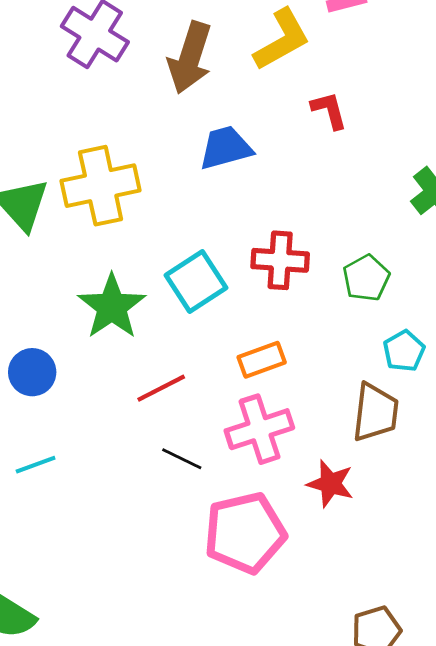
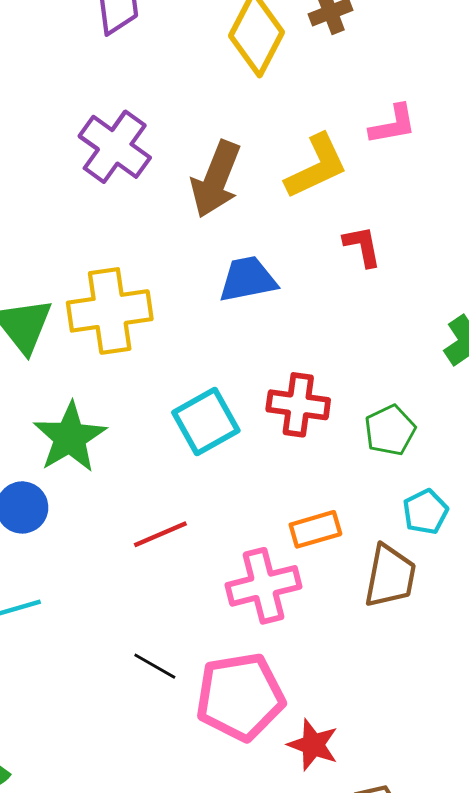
green star: (112, 307) -> (70, 437), moved
orange rectangle: (262, 360) -> (315, 529), moved
black line: (182, 459) -> (155, 666), moved
red star: (330, 484) -> (313, 745), moved

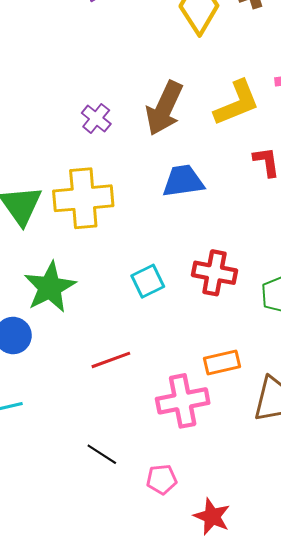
purple cross: (115, 147) -> (96, 118), moved, size x0.6
cyan square: (206, 422) -> (148, 281), size x0.7
pink pentagon: (240, 697) -> (162, 479), size x0.5

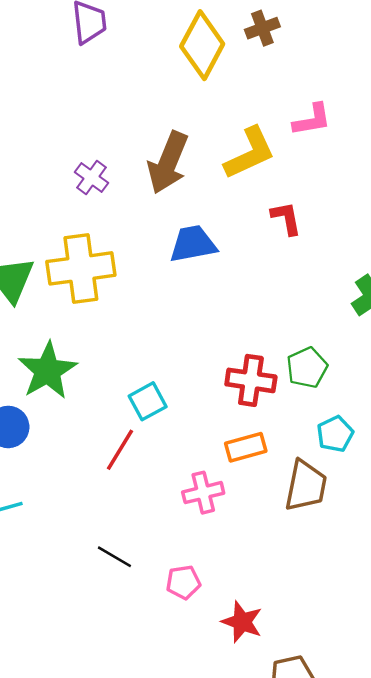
red cross: (214, 273) -> (251, 380), moved
cyan square: (148, 281) -> (148, 401), moved
red line: (111, 360) -> (120, 450), turned -36
pink cross: (183, 401) -> (203, 493), size x0.7

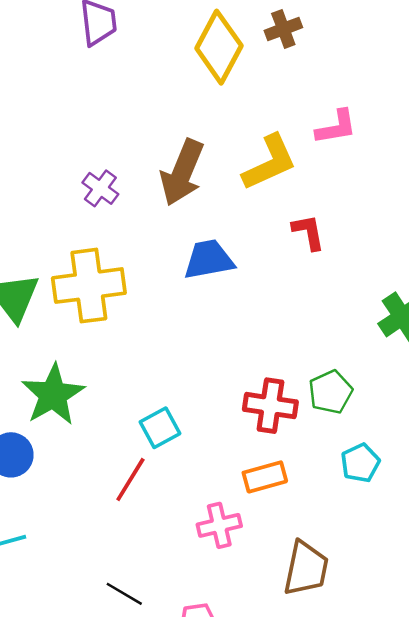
brown trapezoid: (306, 486) -> (306, 568), moved

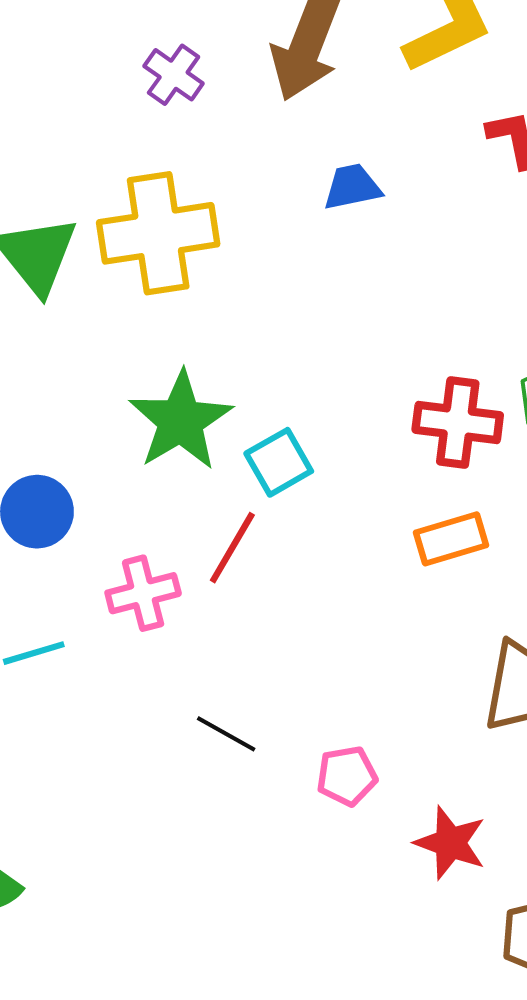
blue trapezoid: (209, 260) -> (352, 187), size x0.7
green star: (53, 395) -> (181, 421), moved
pink cross: (219, 525) -> (143, 593), moved

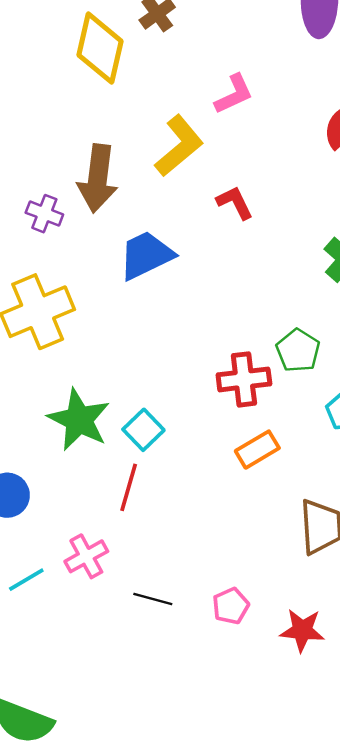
purple cross: (174, 75) -> (44, 214), moved
blue trapezoid: (352, 187) -> (146, 255), size x1.6
pink cross: (143, 593) -> (86, 556), moved

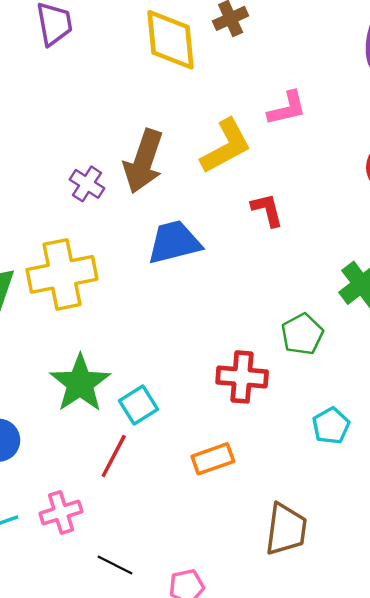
yellow diamond: (100, 48) -> (171, 40), turned -30
green pentagon: (298, 351) -> (302, 334), moved
orange rectangle: (257, 450) -> (213, 459), moved

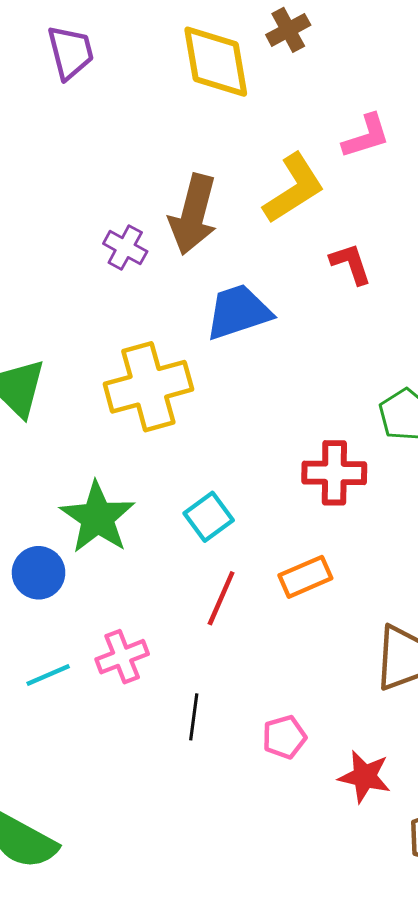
yellow cross: (62, 274) -> (148, 387), moved
green star: (80, 383) -> (97, 517), moved
red line: (114, 456) -> (221, 598), moved
black line: (115, 565) -> (194, 717), turned 75

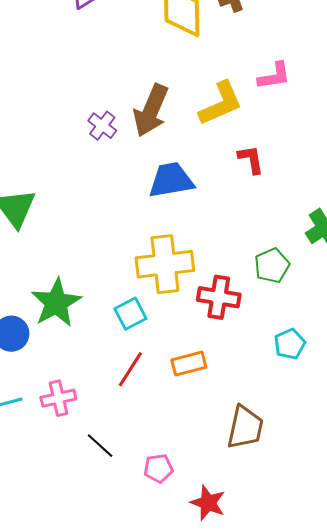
yellow cross: (148, 387) -> (165, 264), moved
black line: (194, 717) -> (100, 446), turned -64

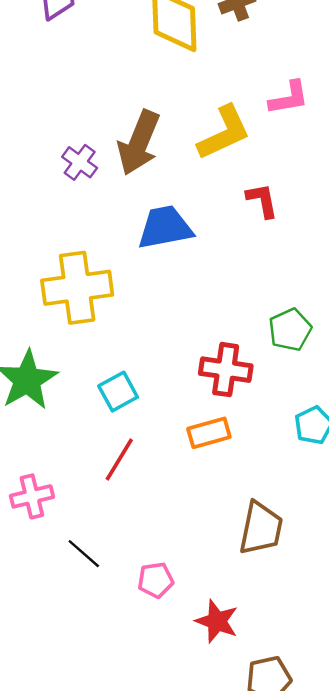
yellow cross: (165, 264) -> (77, 288), moved
orange rectangle: (189, 364) -> (209, 433), moved

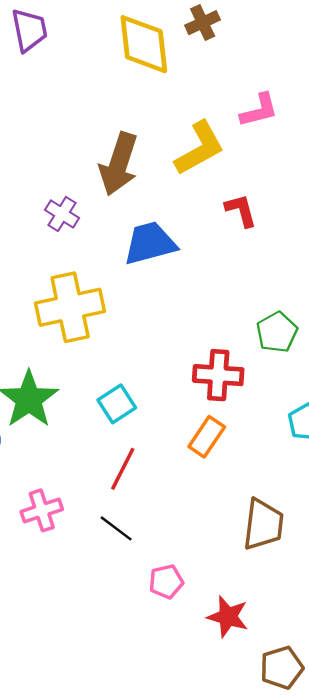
purple cross: (80, 162) -> (62, 214), moved
orange rectangle: (209, 433) -> (207, 437), turned -36
black line: (84, 554) -> (116, 528), moved

